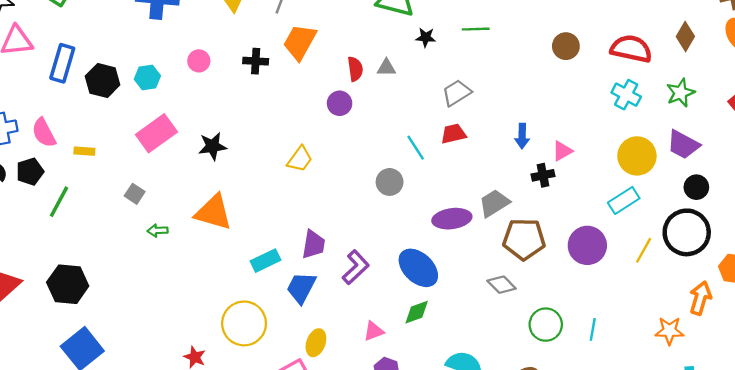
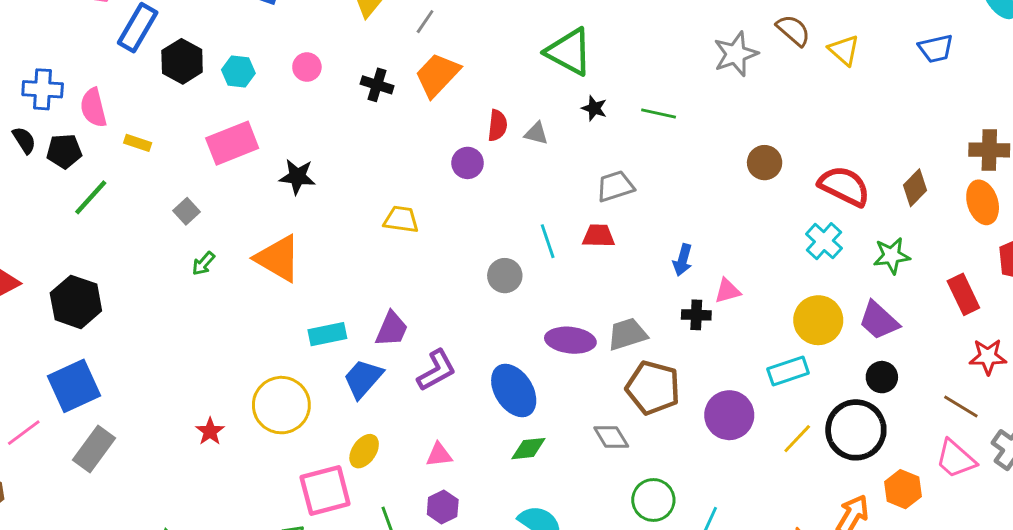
yellow trapezoid: (300, 159) -> (401, 219), turned -132
green arrow: (158, 231) -> (203, 264), turned -60
green diamond: (417, 312) -> (528, 449), moved

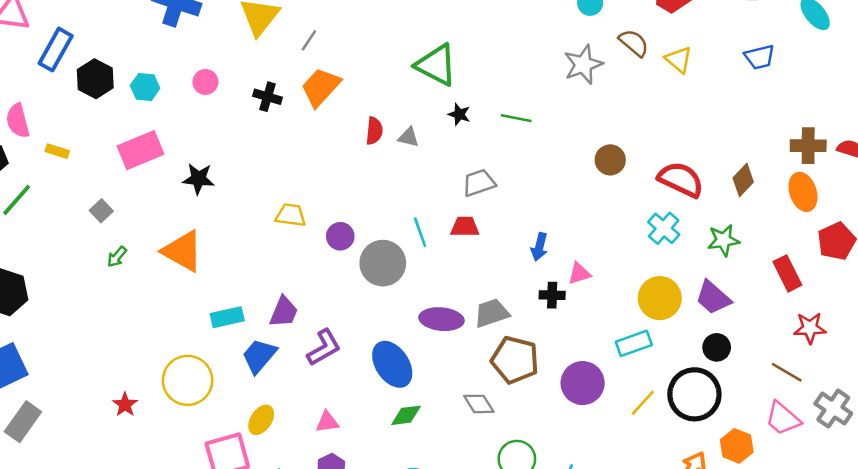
purple circle: (468, 163) -> (340, 236), moved
gray circle: (505, 276) -> (383, 263), size x1.5

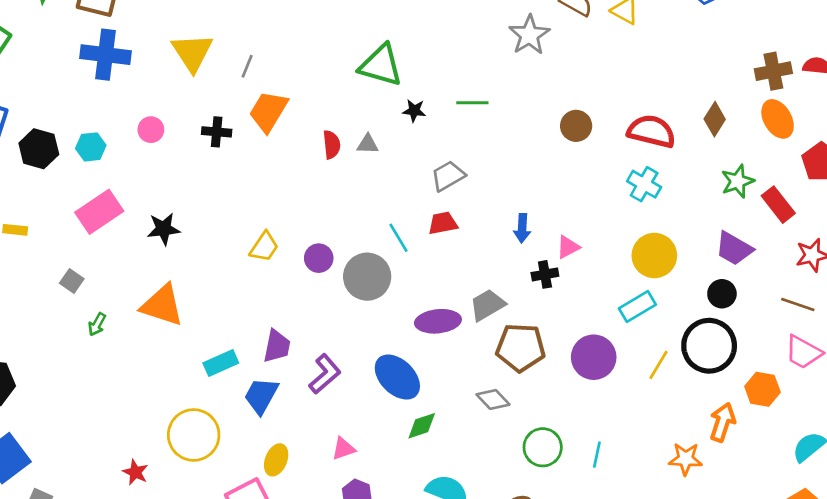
yellow trapezoid: (291, 215) -> (264, 247), turned 128
green star: (723, 240) -> (738, 181), moved
purple trapezoid: (713, 298) -> (734, 249), moved

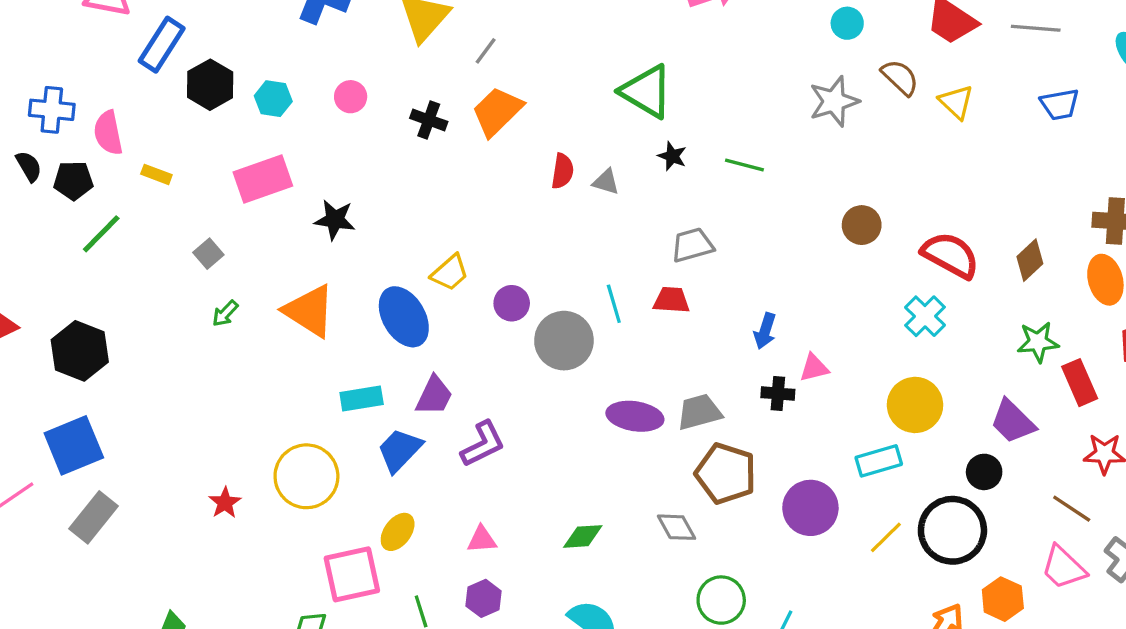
blue ellipse: (397, 377) -> (404, 317), moved

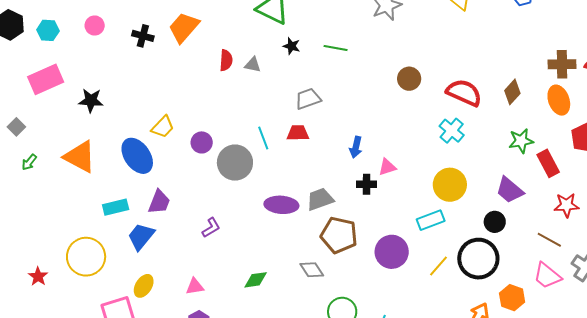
purple L-shape: (483, 444) -> (211, 228), moved, size x0.7

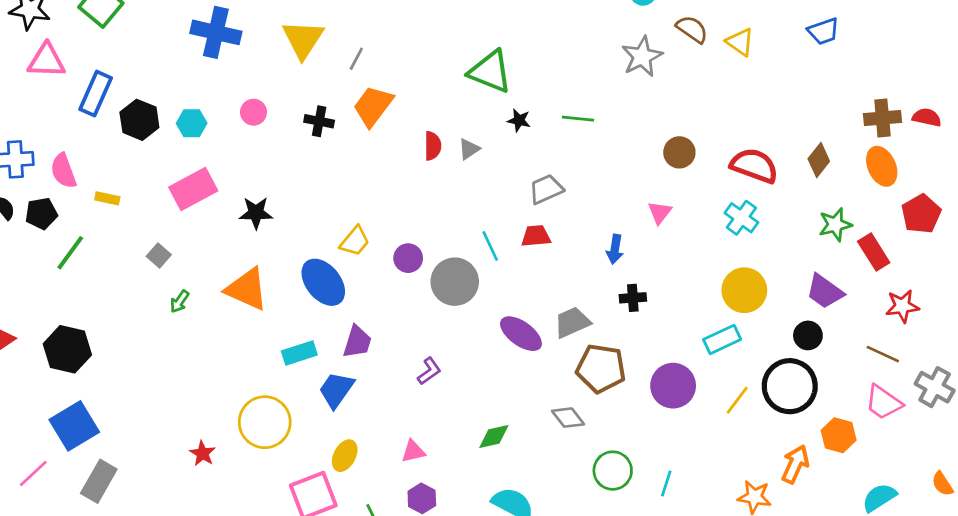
gray triangle: (253, 65) -> (469, 149), turned -42
pink triangle: (387, 167) -> (660, 212), moved, turned -30
purple ellipse: (281, 205) -> (521, 334), turned 36

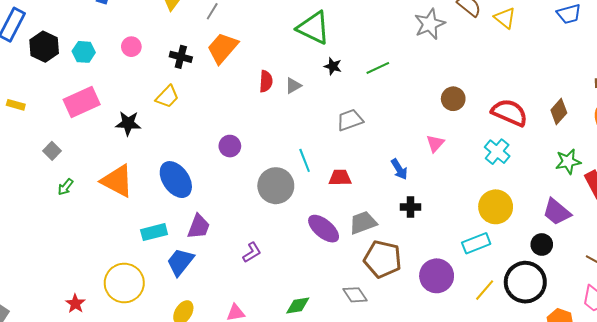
green line: (578, 119) -> (378, 68), turned -35
red trapezoid: (536, 236) -> (340, 178), moved
yellow trapezoid: (355, 241) -> (167, 97), moved
blue arrow: (615, 249) -> (399, 169), turned -45
purple circle: (408, 258) -> (230, 146), moved

